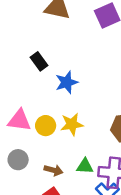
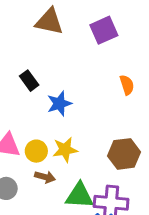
green triangle: (85, 166) -> (79, 196), size x1.5
brown arrow: (53, 170) -> (45, 177), moved

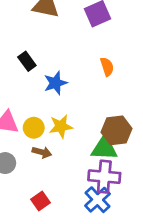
orange semicircle: (127, 85) -> (107, 67), moved
green triangle: (79, 196) -> (104, 148), moved

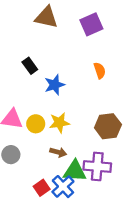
green triangle: (104, 148) -> (75, 171), moved
brown arrow: (42, 152) -> (58, 152), moved
blue cross: (98, 200) -> (63, 187), moved

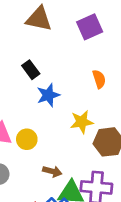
black rectangle: (30, 66) -> (31, 70), moved
yellow star: (59, 123) -> (82, 122), moved

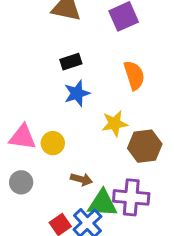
black rectangle: (31, 70) -> (71, 62), moved, turned -72
orange semicircle: (99, 79) -> (134, 75), size x1.4

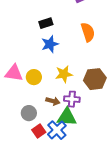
yellow star: (115, 124) -> (64, 74), moved
gray circle: (21, 182) -> (29, 113), moved
purple cross: (131, 197) -> (72, 99), moved, size x0.7

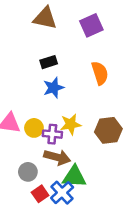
purple cross: (72, 99) -> (52, 134), moved
brown arrow: (53, 101) -> (57, 157), size x1.5

